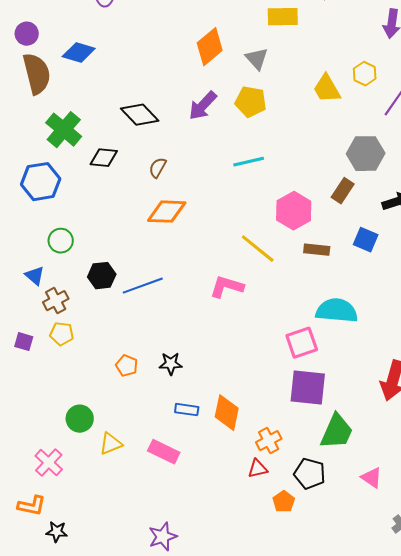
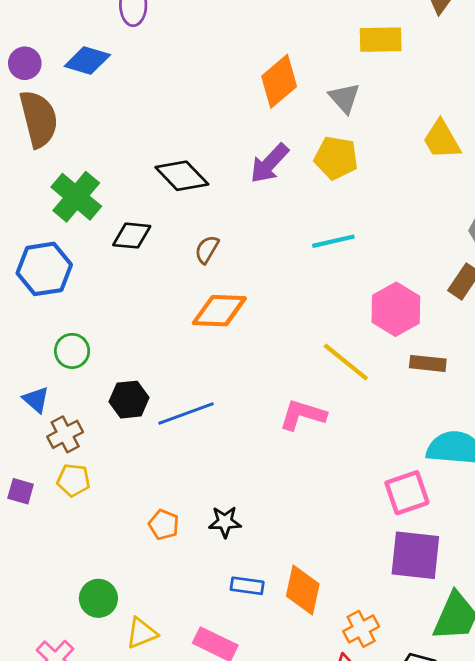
blue diamond: (79, 53) -> (87, 60), moved

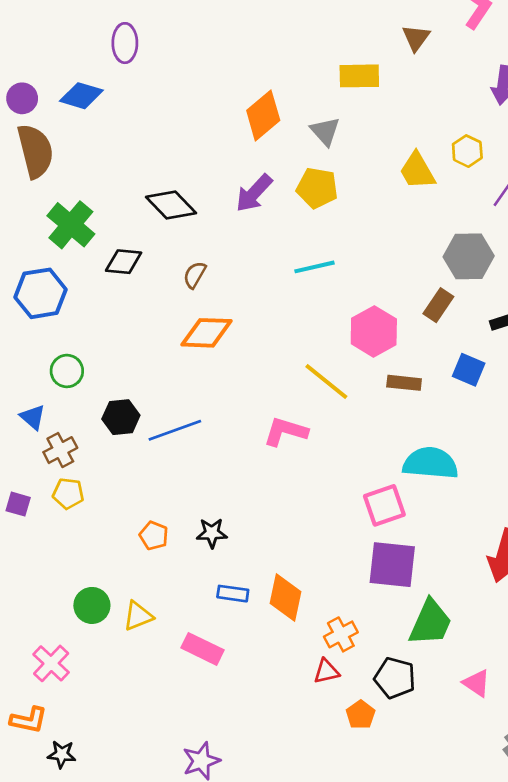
yellow triangle: (142, 633) -> (138, 616), moved

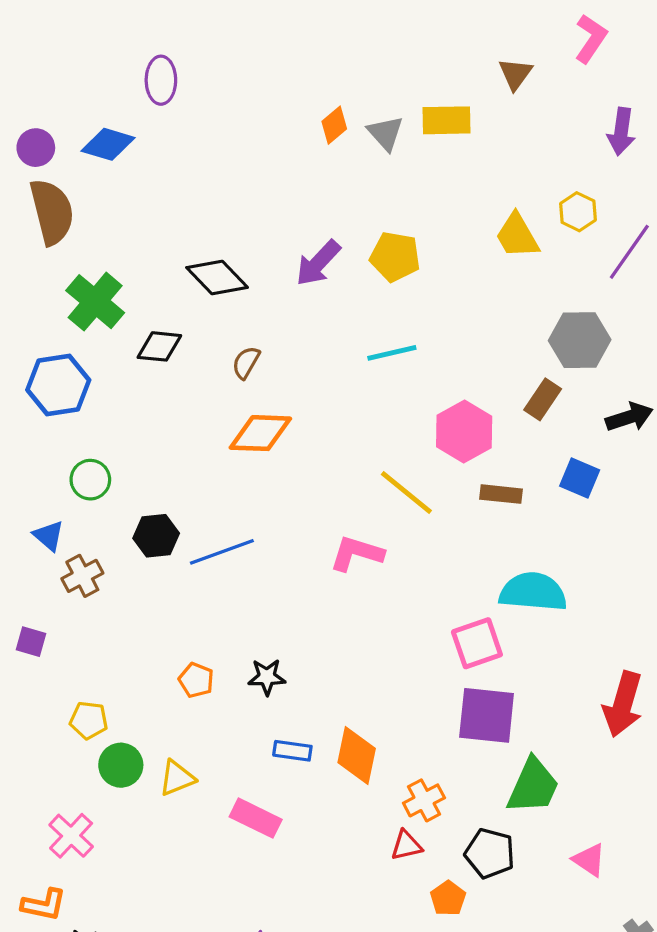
orange diamond: (263, 115) -> (334, 125), moved, size x0.6
gray triangle: (325, 131) -> (385, 133), moved
yellow pentagon: (68, 493) -> (89, 720), moved

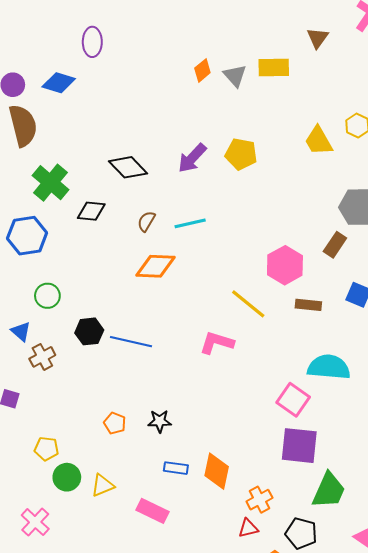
cyan line: (392, 353) -> (190, 223), moved
blue line: (222, 552) -> (131, 342), turned 33
pink square: (477, 643) -> (293, 400), turned -36

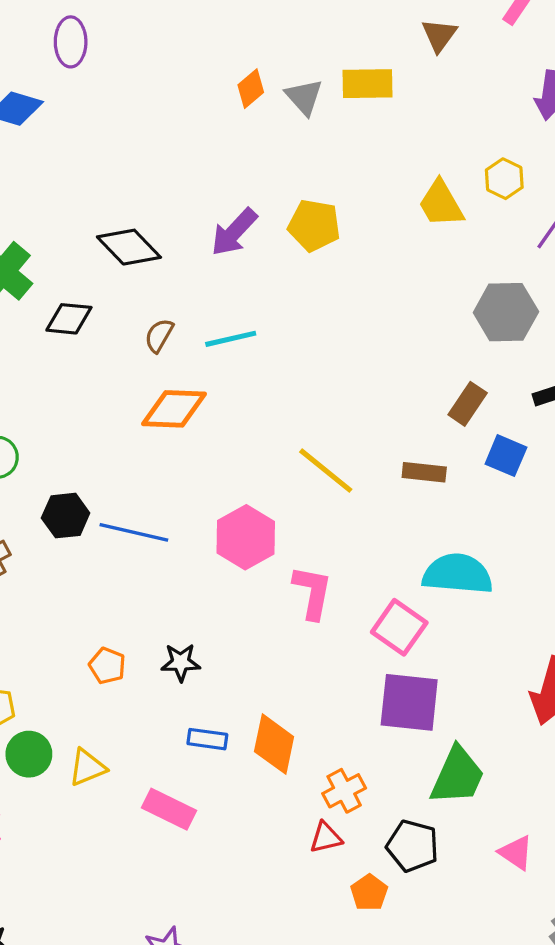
brown rectangle: (335, 245) -> (468, 404), moved
pink hexagon: (285, 265) -> (246, 537), moved
pink L-shape: (217, 343) -> (312, 592), moved, turned 84

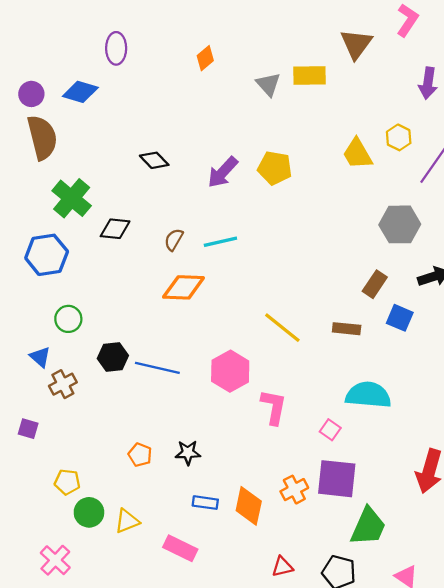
brown triangle: (439, 35) -> (356, 44), size x1.4
orange diamond: (251, 89) -> (205, 58), moved
black diamond: (129, 247) -> (154, 160), moved, size x0.7
pink square: (399, 627) -> (330, 430), size x0.6
orange cross: (344, 791) -> (294, 490), moved

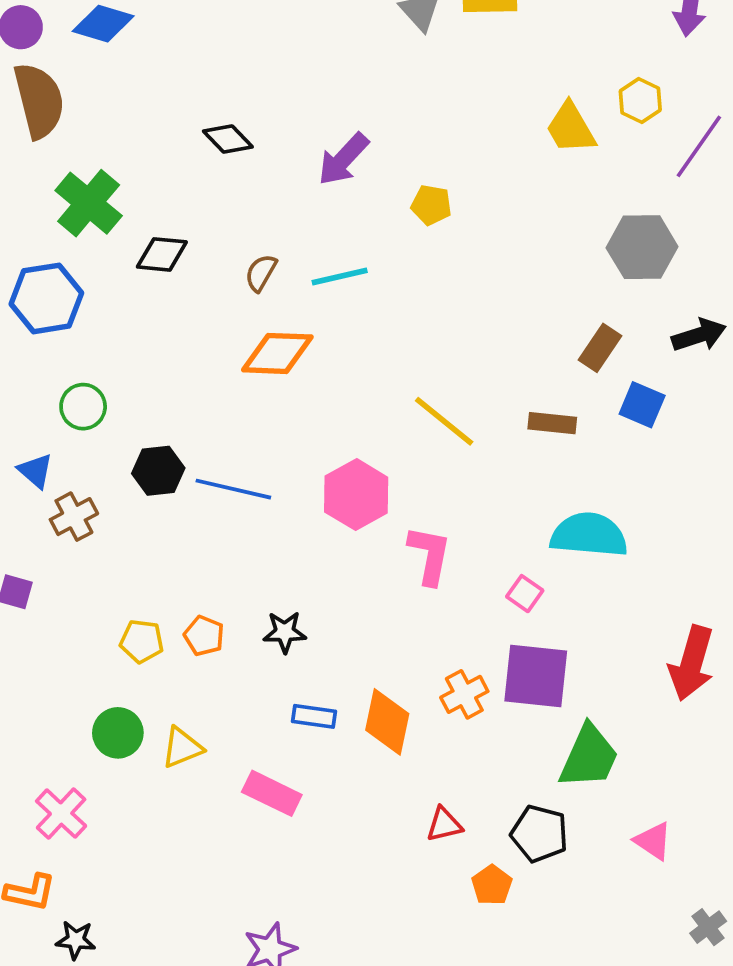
yellow pentagon: (275, 168) -> (431, 205), moved, size x0.7
yellow pentagon: (67, 482) -> (142, 641), moved

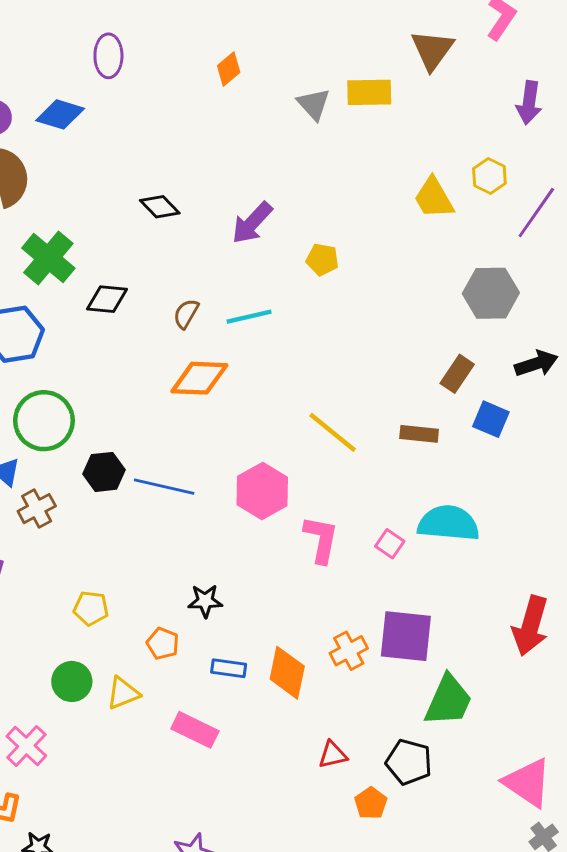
green circle: (83, 407) -> (44, 421), size x1.6
pink square: (525, 594) -> (390, 544), moved
orange pentagon: (204, 636) -> (163, 643), moved
pink triangle: (653, 841) -> (528, 783), moved, size x1.6

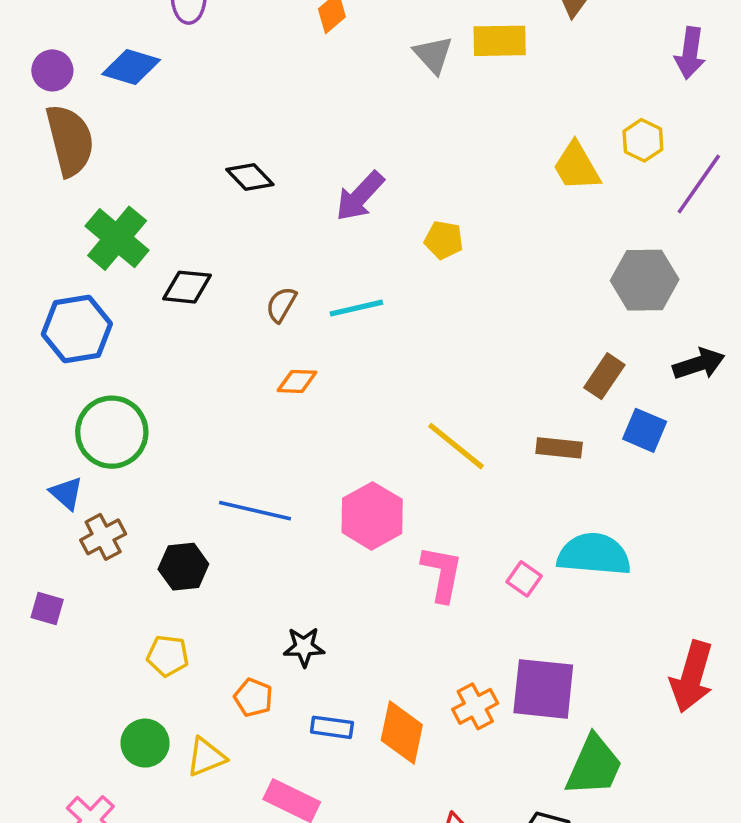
orange diamond: (199, 378) -> (297, 381), size x0.6
black hexagon: (104, 472) -> (183, 567), moved

